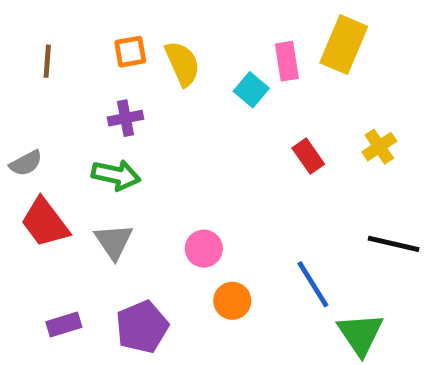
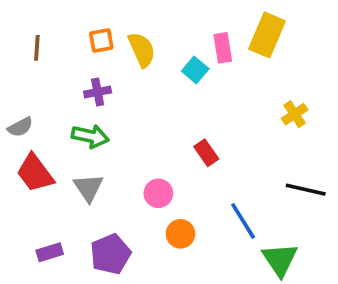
red rectangle: (308, 156) -> (206, 153), moved

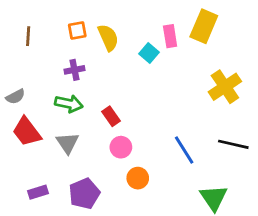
yellow cross: (295, 114) -> (225, 87), size x1.6
red rectangle: (206, 153) -> (111, 116), moved
blue line: (243, 221) -> (184, 150), moved

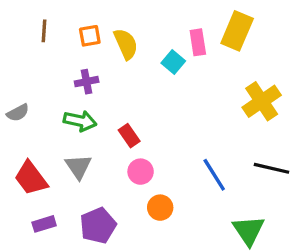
brown line: (28, 36) -> (44, 31), moved
red trapezoid: (27, 132) -> (31, 178), moved

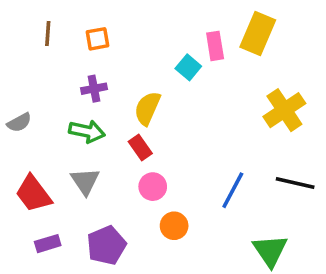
yellow semicircle: (126, 44) -> (147, 108), moved, turned -132
blue line: (214, 175) -> (233, 190), turned 60

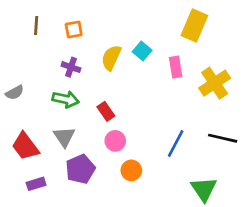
pink rectangle: (215, 46) -> (176, 67), moved
purple cross: (94, 89) -> (71, 67), turned 30
yellow semicircle: (147, 108) -> (111, 58), moved
purple pentagon: (106, 245) -> (80, 169), moved

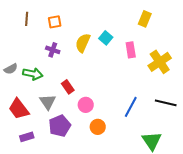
yellow rectangle: (194, 25) -> (145, 19), size x0.7
green arrow: (66, 99) -> (33, 74), moved
red rectangle: (106, 111) -> (68, 87), moved

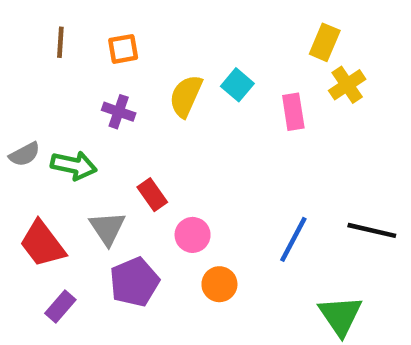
yellow cross: (160, 62) -> (347, 85), moved, size x0.7
purple rectangle: (27, 137) -> (60, 307), turned -32

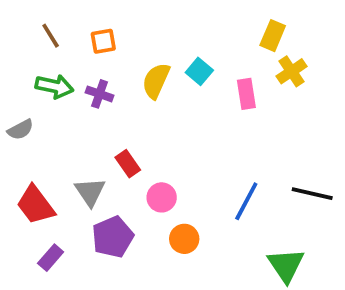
brown line: (60, 42) -> (51, 36), turned -36
green arrow: (74, 165) -> (54, 86), moved

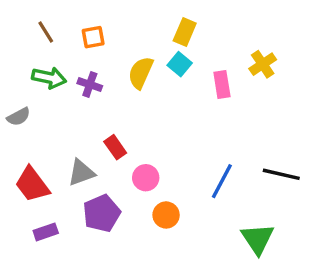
yellow rectangle: (273, 36) -> (185, 32), moved
gray triangle: (90, 192) -> (81, 173), turned 44
purple rectangle: (51, 258) -> (46, 232), turned 30

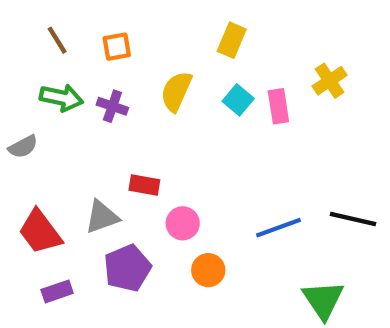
cyan square: (180, 64) -> (238, 100), moved
red rectangle: (115, 147) -> (144, 185), turned -45
blue line: (222, 181) -> (278, 228), turned 42

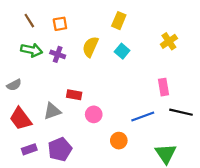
pink rectangle: (278, 106) -> (164, 87), moved
gray semicircle: (23, 147) -> (14, 85), moved
purple pentagon: (127, 268) -> (60, 149), moved
orange circle: (208, 270) -> (119, 141), moved

